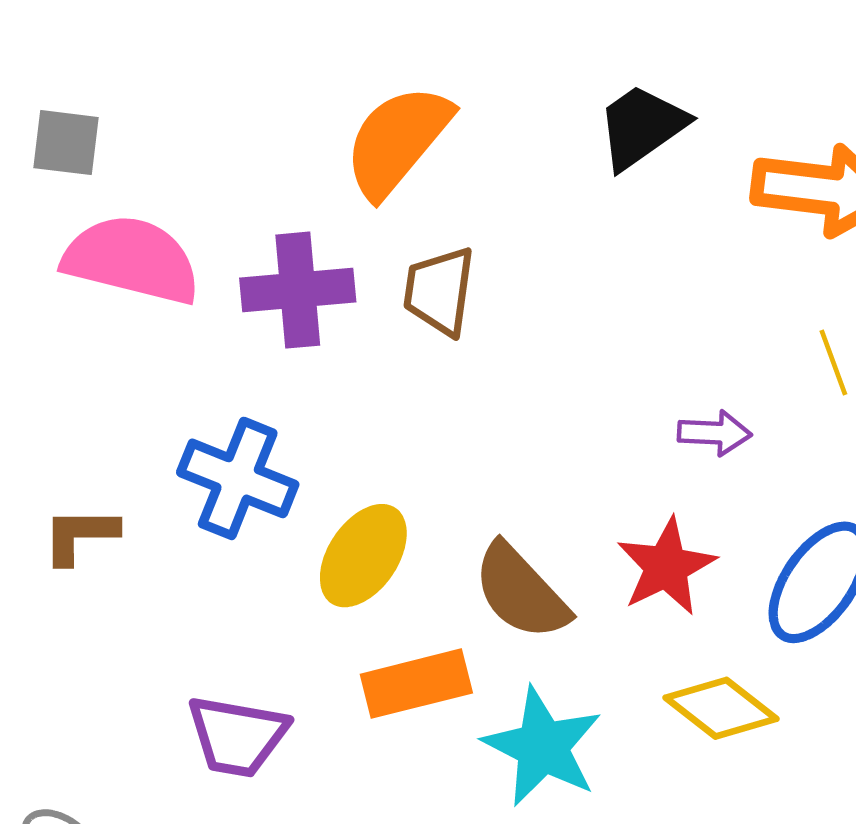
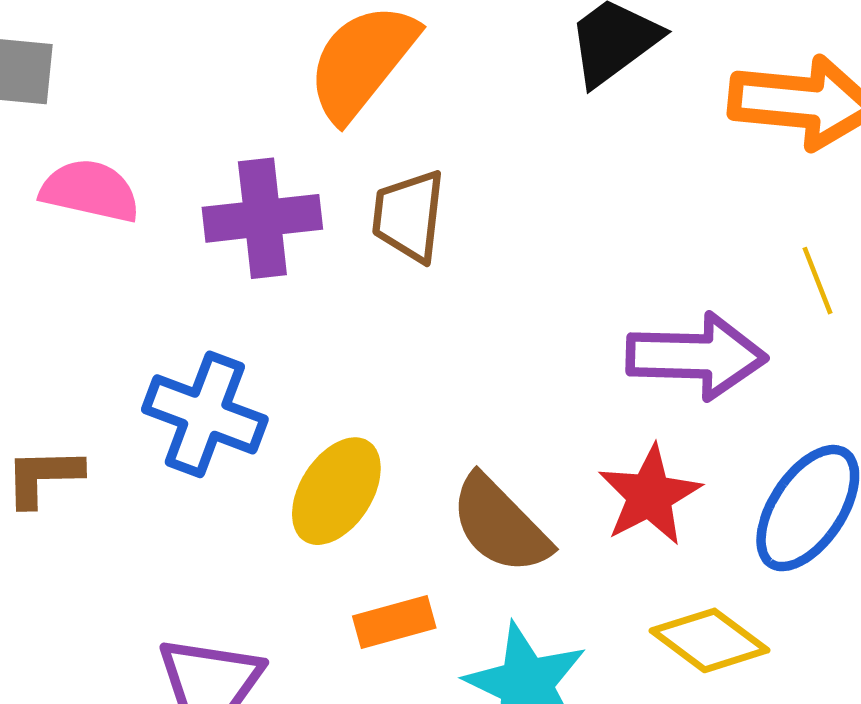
pink semicircle: (132, 260) -> (90, 191), size x0.7
purple arrow: (715, 433) -> (696, 356), size x1.8
orange rectangle: (416, 684) -> (394, 622), size x0.7

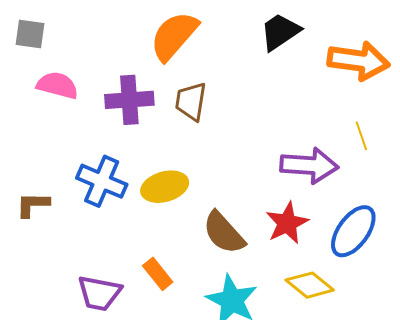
yellow ellipse: (336, 491) -> (165, 187), moved, turned 39
orange rectangle: (394, 622) -> (158, 274), moved, turned 64

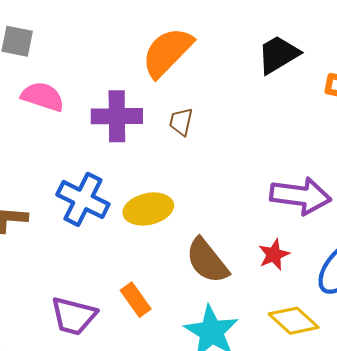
brown trapezoid: (191, 101) -> (181, 122), size x0.7
red star: (287, 223) -> (274, 255), size x0.7

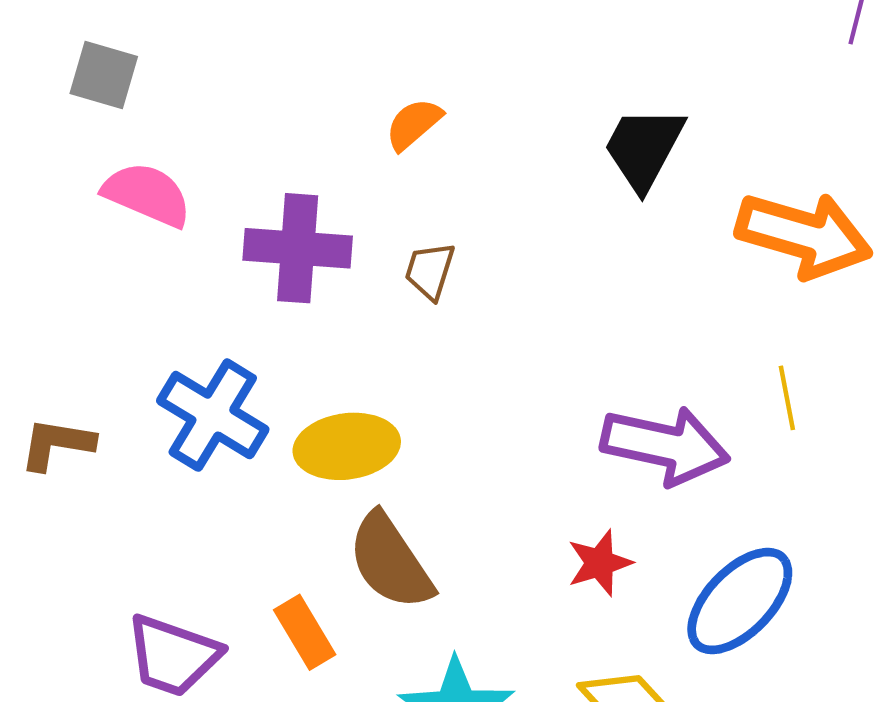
orange semicircle: (167, 52) -> (414, 124), size x0.5
black trapezoid: (278, 54) -> (644, 148), turned -36
brown semicircle: (207, 261) -> (390, 561), moved

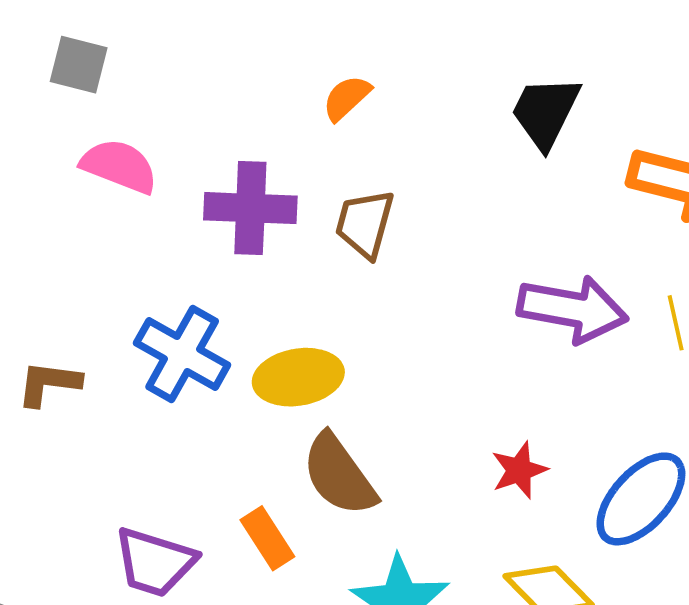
brown trapezoid: (430, 271) -> (365, 224), size x1.4
purple arrow: (665, 446) -> (573, 309), moved

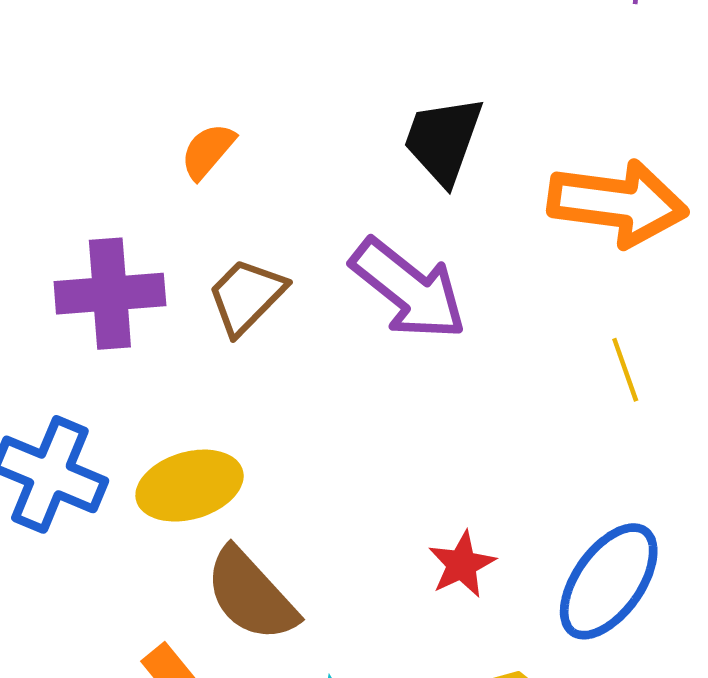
brown trapezoid: (365, 224) -> (246, 296), turned 36
purple arrow: (573, 309) -> (409, 289), moved, turned 35

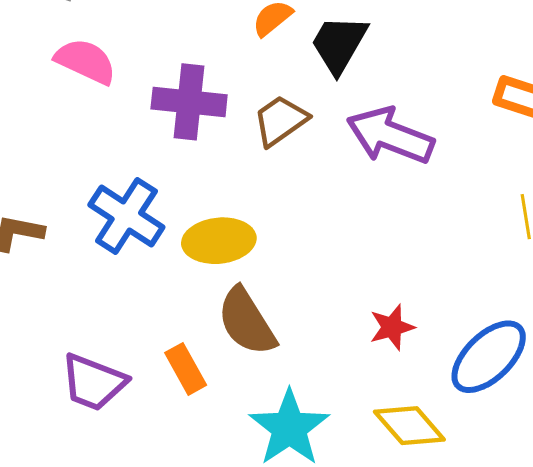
black trapezoid: (443, 140) -> (339, 44), moved
purple arrow: (409, 289) -> (390, 136), turned 152

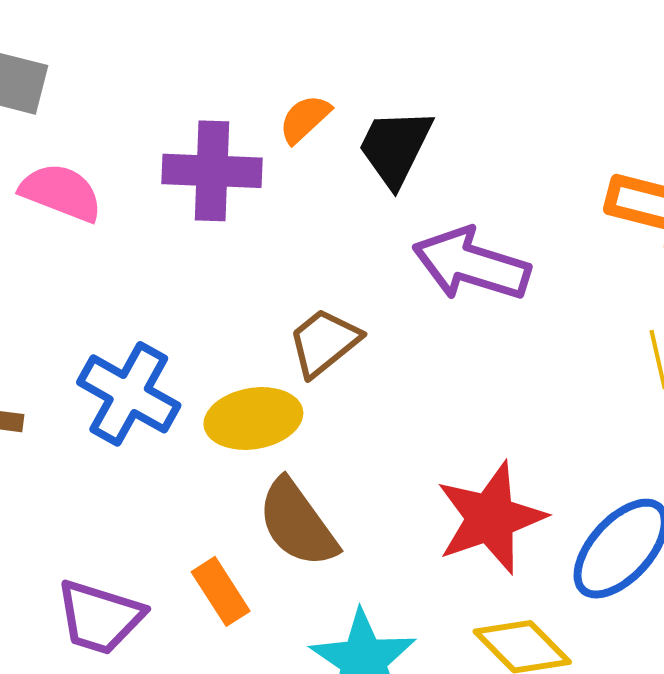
purple cross: (189, 102) -> (212, 171), moved
brown trapezoid: (280, 120) -> (324, 342), moved
red star: (392, 327) -> (491, 518), size x1.8

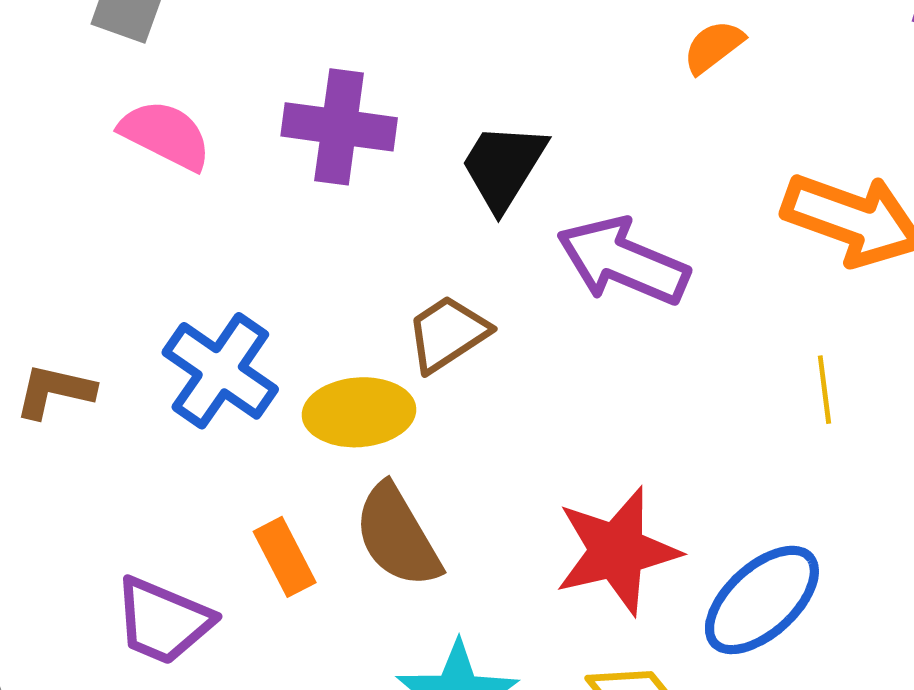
orange semicircle: (305, 119) -> (713, 47), moved
black trapezoid: (395, 147) -> (503, 166), moved
orange rectangle: (221, 591) -> (285, 557), moved

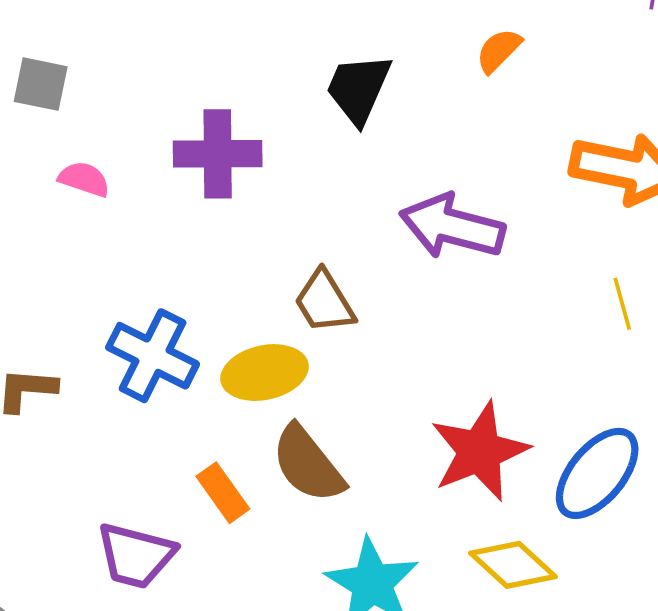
pink semicircle: (165, 135) -> (84, 179), size x0.7
black trapezoid: (503, 166) -> (358, 89), moved
brown trapezoid: (447, 334) -> (324, 302), turned -80

